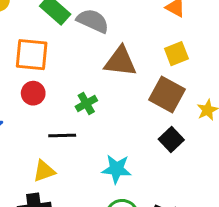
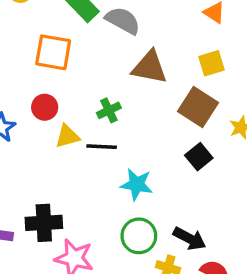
red circle: (33, 93) -> (45, 107), moved
black line: (62, 135) -> (102, 147), moved
yellow triangle: (44, 171) -> (67, 136), moved

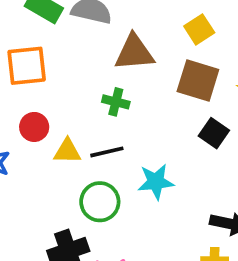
green cross: (109, 110) -> (116, 102), moved, turned -35
yellow triangle: (67, 136) -> (67, 151), turned 32
green circle: (139, 236) -> (100, 202), moved

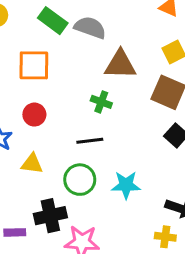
yellow triangle: (67, 151) -> (32, 164), moved
cyan star: (156, 182) -> (126, 185), moved

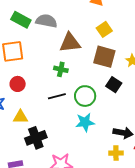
green circle: (80, 180) -> (85, 96), moved
black cross: (50, 216) -> (36, 138), moved

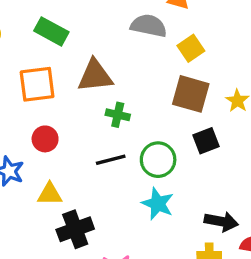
gray semicircle: (46, 21) -> (149, 26), moved
brown triangle: (70, 43) -> (95, 76), moved
black square: (114, 85) -> (206, 141), turned 35
cyan star: (85, 122) -> (158, 204), turned 30

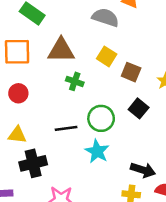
yellow square: (191, 48) -> (107, 56), moved, turned -30
brown square: (191, 94) -> (131, 72), size x0.7
black square: (206, 141) -> (139, 108), turned -36
black line: (111, 160) -> (66, 128), moved

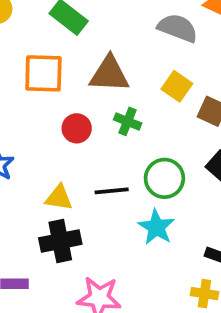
red circle: (18, 93) -> (77, 128), moved
yellow triangle: (17, 135) -> (59, 198), moved

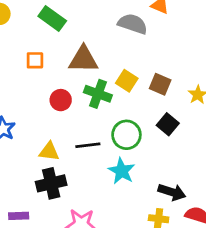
orange square: (43, 73) -> (35, 60), size x0.6
yellow square: (177, 86) -> (127, 81), moved
green cross: (128, 121) -> (98, 94), size x1.4

